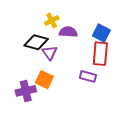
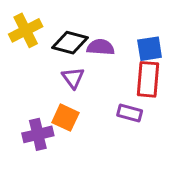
yellow cross: (52, 21) -> (26, 30), moved, size x1.5
blue square: (101, 33) -> (150, 49), turned -36
black diamond: (36, 42) -> (70, 43), moved

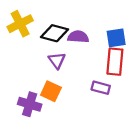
purple cross: (38, 134) -> (30, 104), turned 30

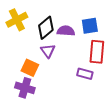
black diamond: (54, 33) -> (46, 28), turned -55
blue square: (116, 38) -> (90, 26), moved
orange square: (51, 91) -> (30, 68), moved

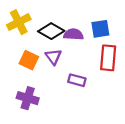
black diamond: (46, 28) -> (51, 31), turned 70
orange square: (30, 68) -> (29, 60), moved
purple rectangle: (85, 74) -> (77, 80), moved

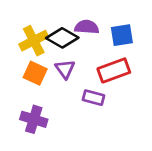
yellow cross: (19, 22) -> (34, 41), moved
purple semicircle: (74, 34) -> (87, 27), moved
red rectangle: (108, 58) -> (114, 70), moved, turned 65

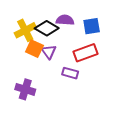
orange square: (35, 73) -> (34, 49), moved

